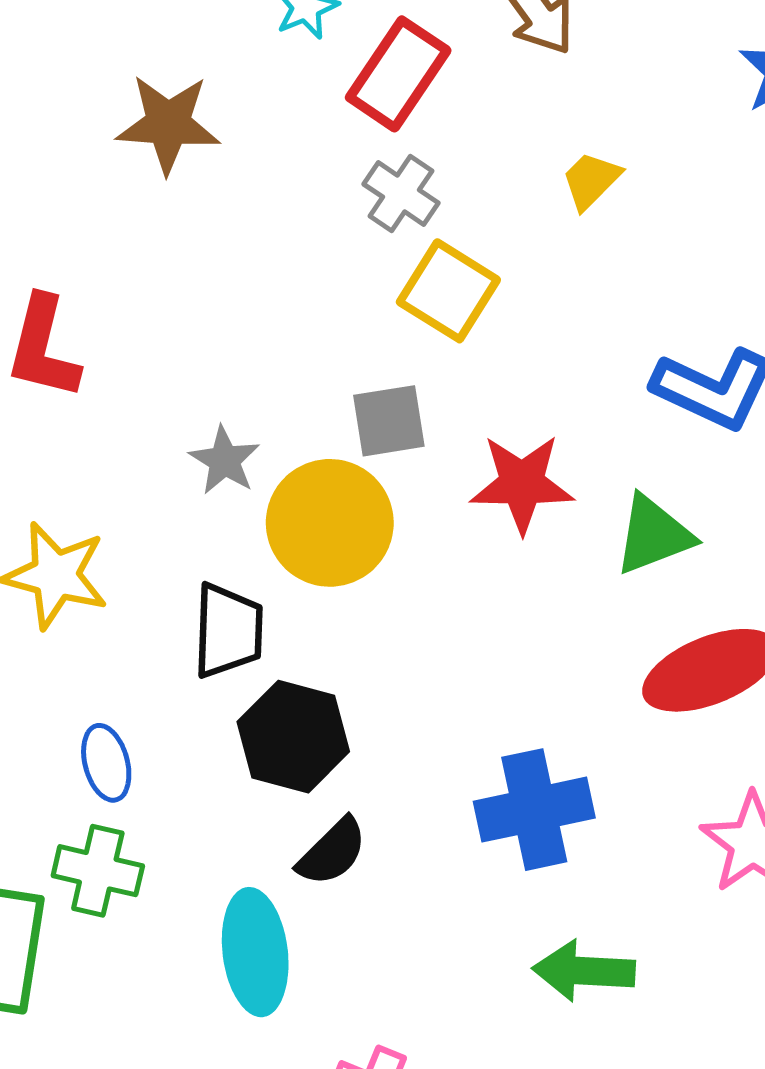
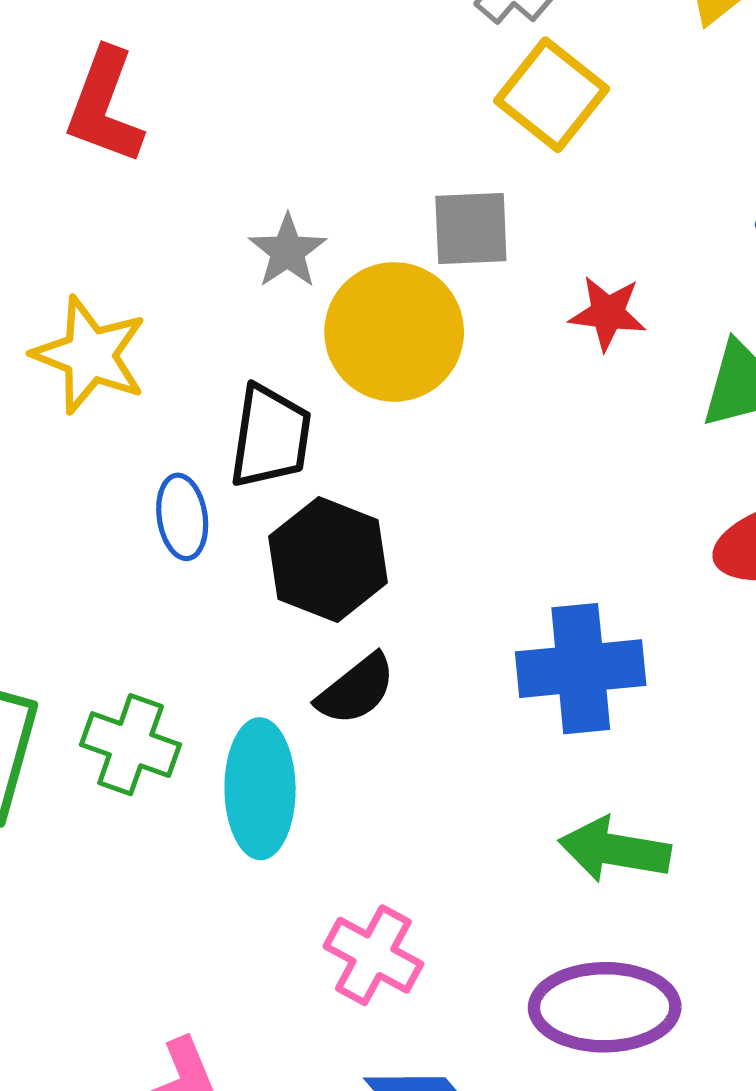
red star: (522, 484) -> (608, 313), size x0.7
blue ellipse: (106, 763) -> (182, 517), moved
green cross: (98, 871) -> (131, 745), moved

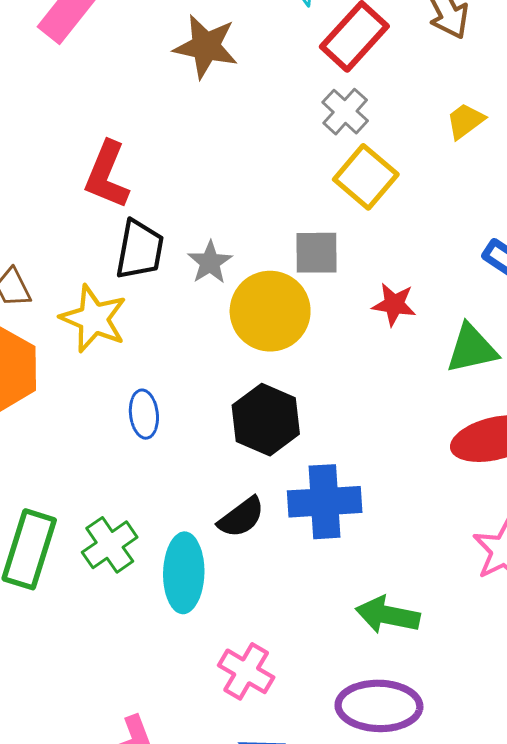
black trapezoid: (270, 437) -> (140, 250), moved
black hexagon: (328, 560) -> (266, 420), moved
blue cross: (581, 669) -> (325, 502), moved
green cross: (131, 745) -> (110, 545), turned 34

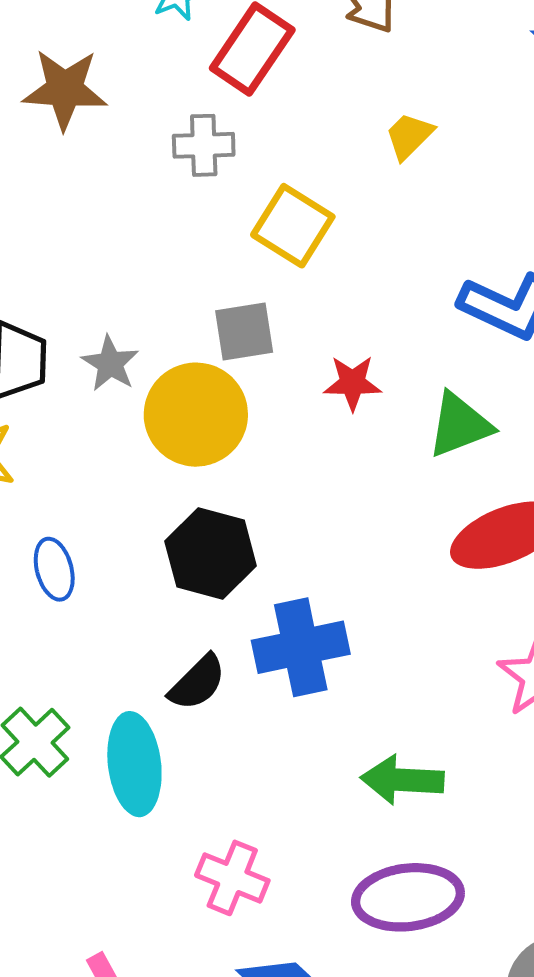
gray cross: (345, 112) -> (204, 145), moved, turned -36

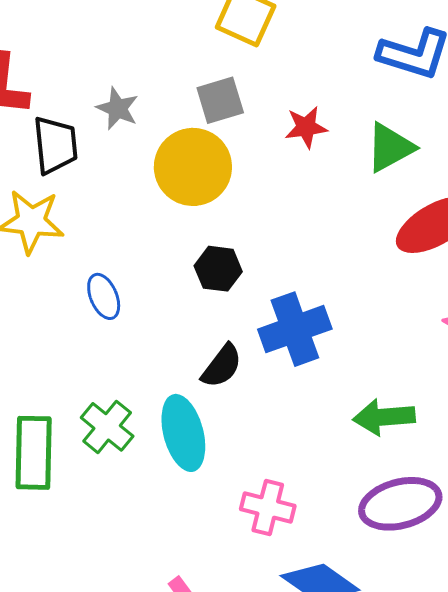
gray star: (110, 364) -> (117, 108), moved
black hexagon: (211, 554) -> (218, 269), size x0.7

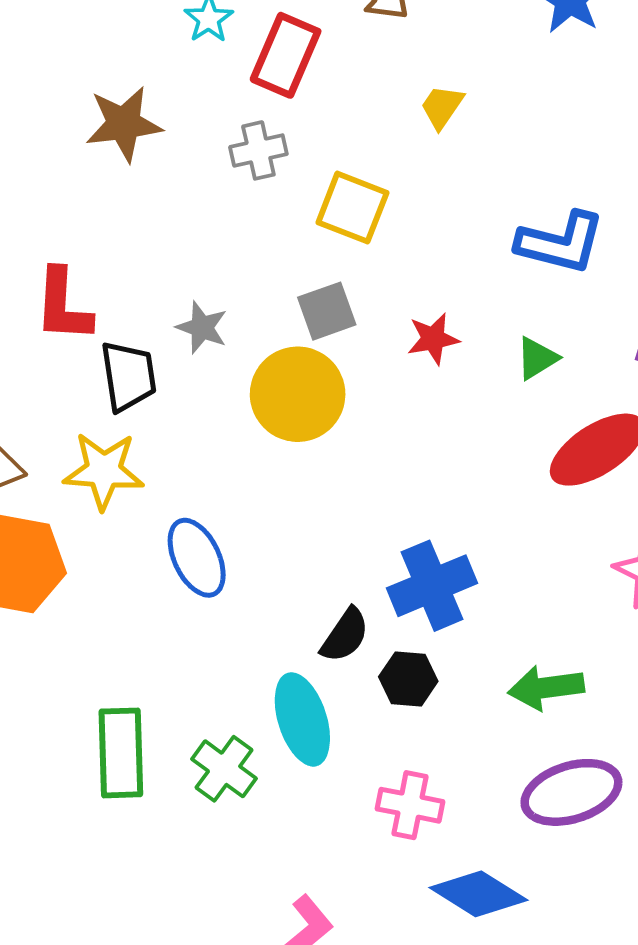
green triangle: (390, 147) -> (537, 358), size x0.7
black hexagon: (218, 269) -> (408, 679), moved
blue ellipse: (104, 296) -> (197, 558), size x1.4
green cross: (107, 427) -> (224, 769), moved

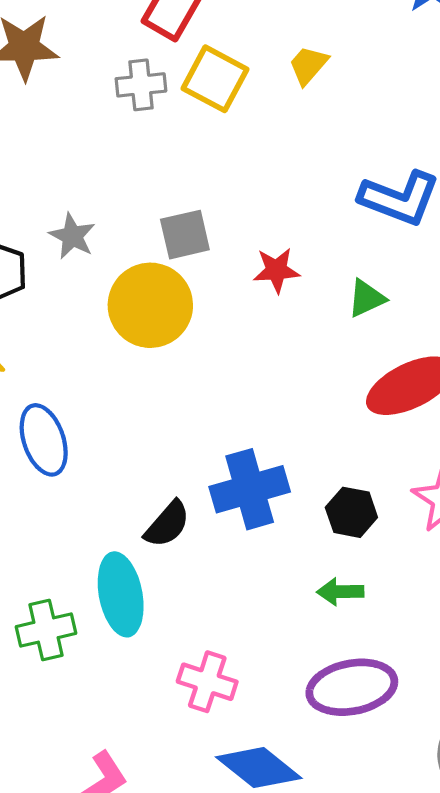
yellow square: (352, 208) -> (215, 79), moved
black hexagon: (408, 679) -> (351, 512), moved
green arrow: (546, 688) -> (340, 592), size x0.7
green cross: (224, 769) -> (46, 630), turned 34

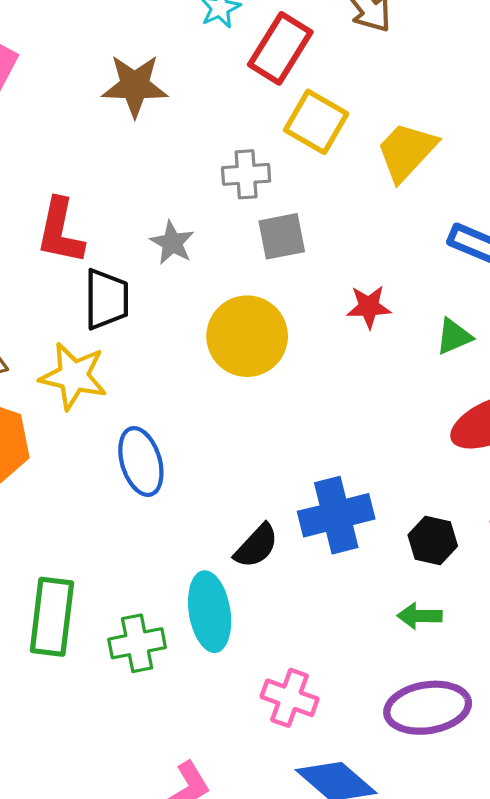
yellow trapezoid: (308, 65) -> (406, 151), moved, size x1.6
gray cross: (141, 85) -> (246, 174), moved
gray square: (185, 235) -> (282, 236), moved
gray star: (72, 236) -> (172, 243), moved

